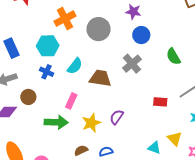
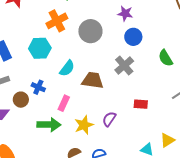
blue cross: (47, 72) -> (38, 87), moved
red rectangle: (160, 102) -> (141, 104), moved
yellow triangle: (175, 139) -> (167, 140), turned 42

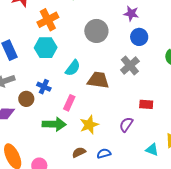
orange cross: (57, 21) -> (48, 20), moved
purple semicircle: (109, 119) -> (126, 124), moved

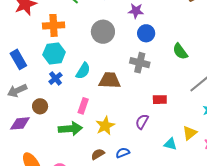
orange cross: (48, 20) -> (54, 25), turned 30
gray cross: (130, 66) -> (140, 63), turned -30
blue cross: (44, 87) -> (55, 78), moved, turned 32

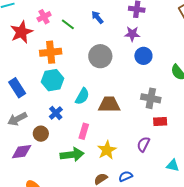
gray cross: (140, 63) -> (151, 98), moved
blue cross: (55, 78) -> (56, 113), moved

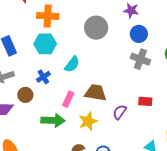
gray cross: (151, 98) -> (140, 59), moved
brown trapezoid: (109, 105) -> (96, 93), moved
purple semicircle: (143, 144) -> (120, 112), moved

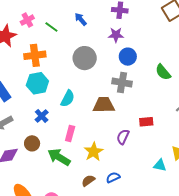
gray cross: (140, 59) -> (122, 82), moved
brown trapezoid: (96, 93) -> (104, 105), moved
brown circle: (25, 95) -> (32, 143), moved
green arrow: (53, 120) -> (59, 157), turned -140

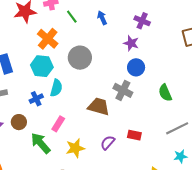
orange cross: (35, 55) -> (48, 39), turned 30
gray circle: (85, 58) -> (80, 58), moved
cyan semicircle: (68, 99) -> (56, 88), moved, turned -30

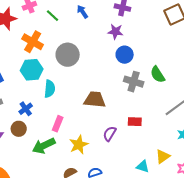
gray cross: (123, 90) -> (134, 82), moved
blue cross: (36, 99) -> (26, 109), moved
green arrow: (41, 143) -> (44, 146), turned -65

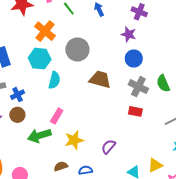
brown trapezoid: (95, 100) -> (100, 79), moved
blue cross: (26, 109) -> (18, 95), moved
red rectangle: (135, 122) -> (135, 111), moved
purple semicircle: (110, 134) -> (109, 147), moved

